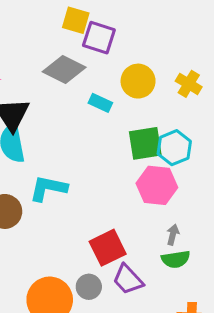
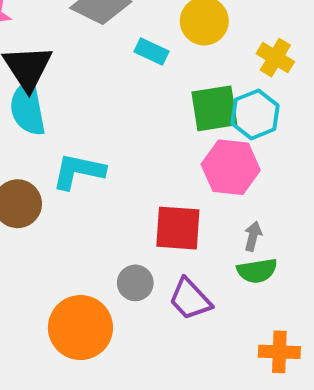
yellow cross: (189, 84) -> (275, 58), moved
red square: (108, 248) -> (178, 228), moved, turned 30
gray circle: (89, 287) -> (135, 283), moved

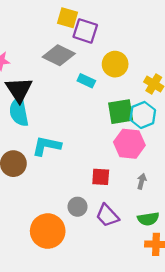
red square: (178, 228) -> (101, 177), size x0.7
green semicircle: (257, 271) -> (148, 219), moved

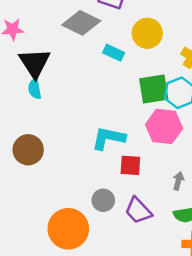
cyan semicircle: (19, 112) -> (35, 89), size x0.6
cyan L-shape: (47, 146) -> (108, 138), moved
gray arrow: (142, 181) -> (178, 181), moved

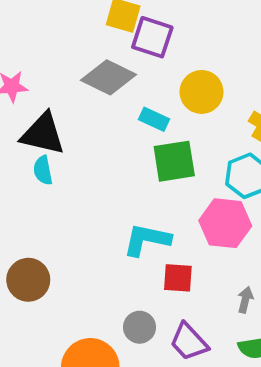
black triangle: (35, 63) -> (43, 134), turned -44
green square: (154, 89) -> (174, 161), moved
brown circle: (28, 150) -> (28, 280), moved

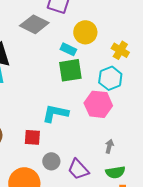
cyan rectangle: (154, 119) -> (68, 49), moved
red square: (178, 278) -> (32, 137), moved

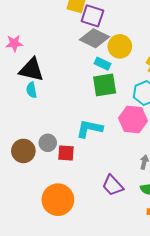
gray diamond: (34, 24) -> (94, 38), moved
gray circle: (51, 161) -> (48, 143), moved

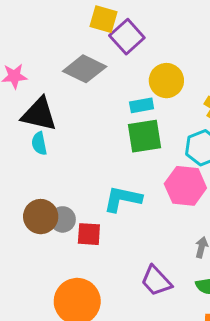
purple square: (92, 16) -> (127, 37), turned 30
gray diamond: (94, 38) -> (85, 69), moved
cyan rectangle: (103, 64) -> (142, 105), turned -35
brown circle: (23, 151) -> (41, 217), moved

